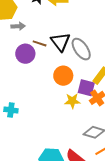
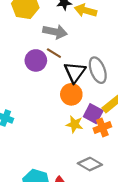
gray arrow: (18, 26) -> (55, 32), moved, size x1.5
black triangle: (60, 42) -> (75, 72), moved

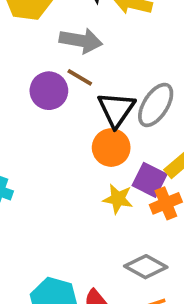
gray ellipse: (98, 70) -> (156, 105), turned 55

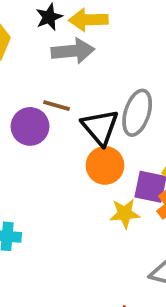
gray arrow: (81, 41) -> (73, 51), moved

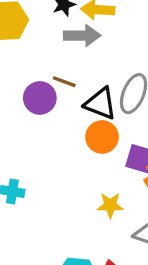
black triangle: (100, 127) -> (100, 103), turned -33
yellow star: (125, 213) -> (110, 205), moved

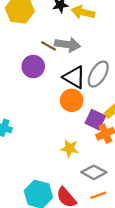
gray arrow: (82, 36) -> (68, 45), moved
brown line: (64, 82) -> (49, 46), moved

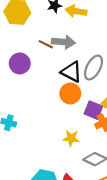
purple circle: (33, 67) -> (20, 63), moved

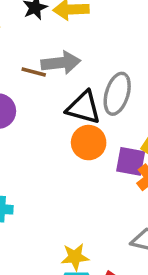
yellow star: (71, 138) -> (75, 257), moved

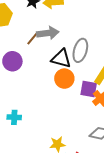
brown line: (34, 72) -> (32, 39), turned -64

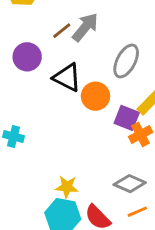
gray arrow: (48, 33) -> (85, 27), turned -55
black triangle: (61, 59) -> (67, 77), moved

